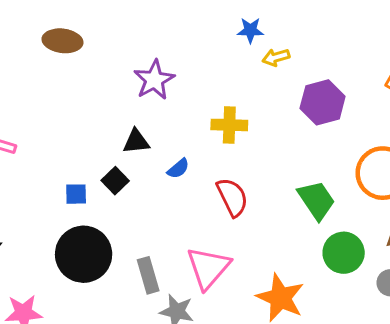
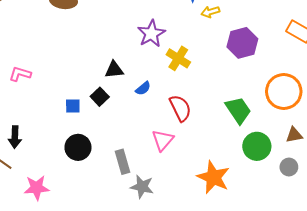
purple star: (154, 80) -> (151, 34), moved
yellow cross: (229, 125) -> (178, 58), turned 30
black circle: (84, 254) -> (78, 147), size x0.7
pink triangle: (208, 268) -> (163, 140), moved, size x0.7

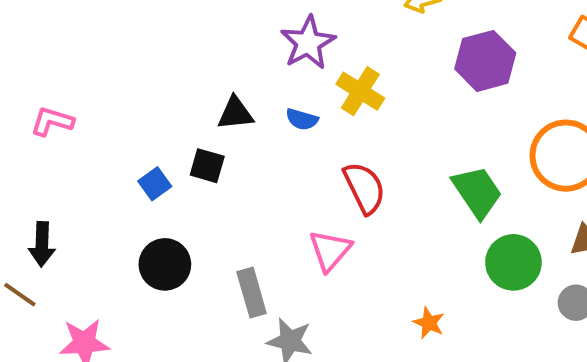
blue semicircle: (143, 88) -> (302, 119), moved, turned 56
black square: (100, 97) -> (207, 166), turned -30
blue square: (73, 106) -> (155, 184), turned -35
orange star: (213, 177) -> (429, 323), size x0.5

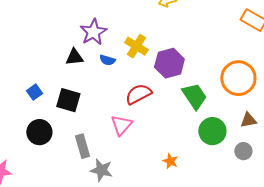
purple star: (308, 43) -> (93, 32), moved
purple hexagon: (485, 61) -> (169, 63), moved
black square: (207, 166) -> (68, 100), moved, size x1.4
red semicircle: (364, 188) -> (138, 94), turned -92

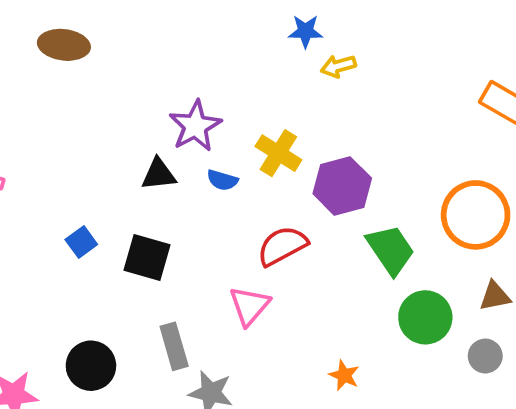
black circle: (39, 132) -> (91, 366), moved

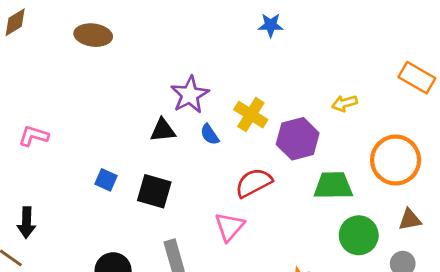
yellow arrow: (338, 66) -> (344, 103), moved
blue semicircle: (222, 180) -> (210, 134), turned 40
blue square: (81, 242) -> (106, 180), turned -30
green trapezoid: (391, 250) -> (333, 186), turned -57

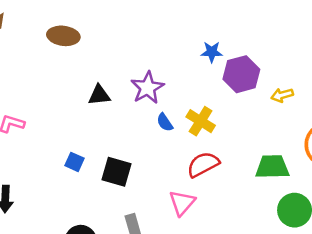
blue star: (271, 25) -> (212, 52), moved
yellow cross: (251, 115) -> (201, 121), moved
black triangle: (163, 130) -> (99, 95), moved
purple hexagon: (298, 139) -> (241, 74), moved

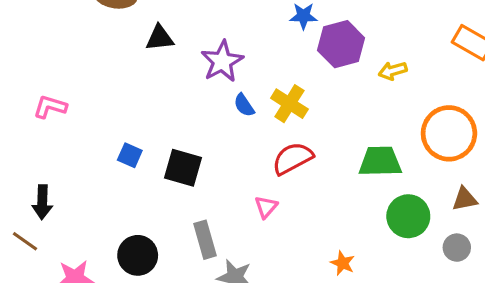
black triangle: (99, 95) -> (160, 38), moved
pink triangle: (182, 203) -> (266, 207), size x0.7

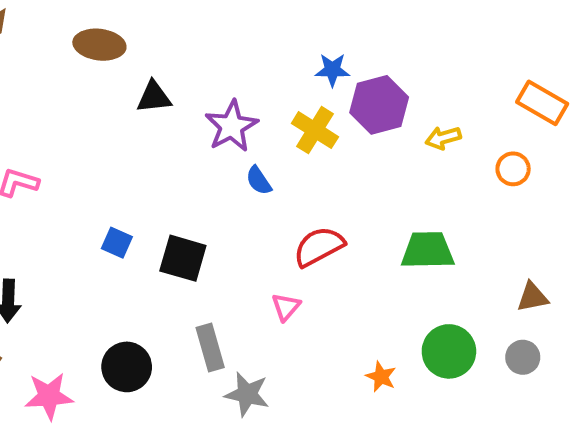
yellow cross: (289, 104) -> (315, 130), moved
orange circle: (449, 133) -> (513, 169), moved, size x0.5
green circle: (408, 216) -> (449, 351), moved

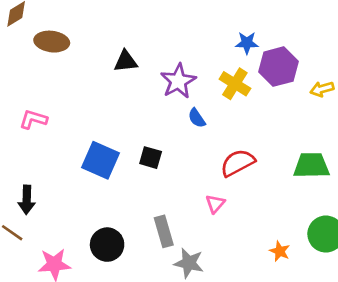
brown ellipse: (99, 45) -> (52, 42), moved
blue square: (117, 243) -> (100, 160), size x1.8
black square: (183, 258) -> (151, 158), moved, size x0.7

